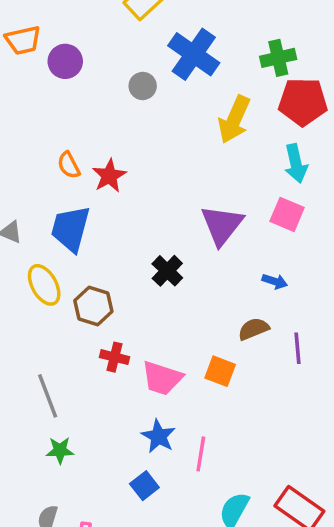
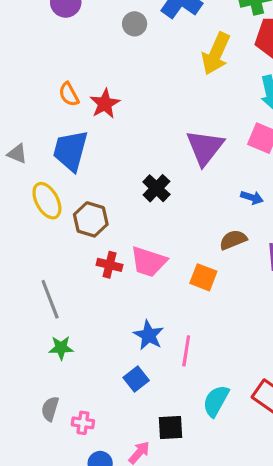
pink trapezoid: (162, 378) -> (149, 262), moved

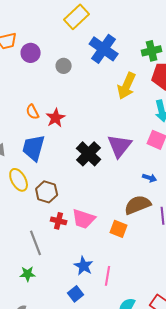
gray circle: (135, 24) -> (64, 66), moved
black cross: (156, 188) -> (89, 154), moved, size x1.4
brown semicircle: (233, 240) -> (138, 205), size x1.5
gray line: (50, 299) -> (36, 243), moved

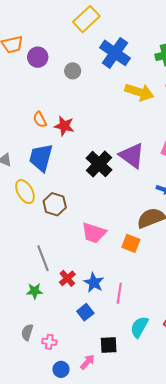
yellow arrow: (127, 86) -> (139, 92), turned -96
red star: (56, 118) -> (64, 126), turned -30
purple triangle: (120, 146) -> (132, 156), turned -32
red cross: (59, 221) -> (67, 278), moved, turned 35

